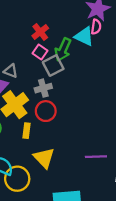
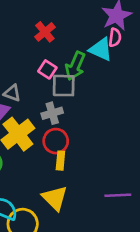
red cross: (40, 32) -> (45, 32), moved
gray square: (53, 66) -> (64, 86), turned 30
yellow rectangle: (27, 131) -> (60, 161), moved

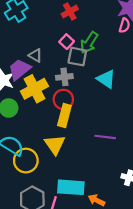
cyan triangle: (101, 49) -> (106, 79), moved
yellow rectangle: (60, 161) -> (64, 115), size x1.5
purple line: (118, 195) -> (105, 137), moved

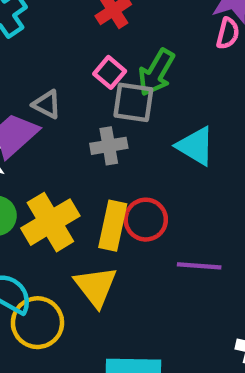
yellow cross: (34, 89) -> (50, 222), moved
red circle: (63, 99) -> (146, 220), moved

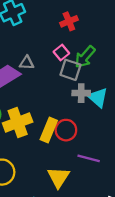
gray triangle: (47, 104) -> (27, 63), turned -35
gray cross: (109, 146) -> (81, 93), moved
yellow triangle: (96, 286) -> (58, 177), moved

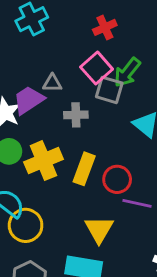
pink square: (61, 53) -> (97, 68), size x1.5
gray cross: (81, 93) -> (76, 115), moved
red circle: (66, 130) -> (117, 179), moved

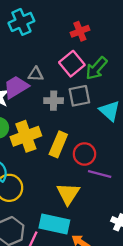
gray square: (109, 90) -> (79, 96), moved, turned -30

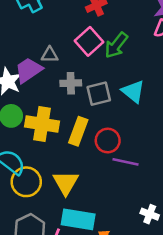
gray square: (79, 96) -> (99, 94), moved
yellow cross: (26, 136) -> (42, 124), turned 32
yellow triangle: (68, 194) -> (66, 183), moved

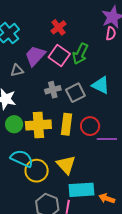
gray triangle: (50, 55) -> (17, 70), moved
purple trapezoid: (29, 70) -> (35, 56), moved

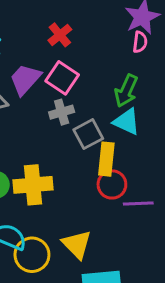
green arrow: (80, 54) -> (126, 91), moved
gray cross: (53, 90) -> (62, 112), moved
yellow rectangle: (67, 124) -> (106, 159), moved

